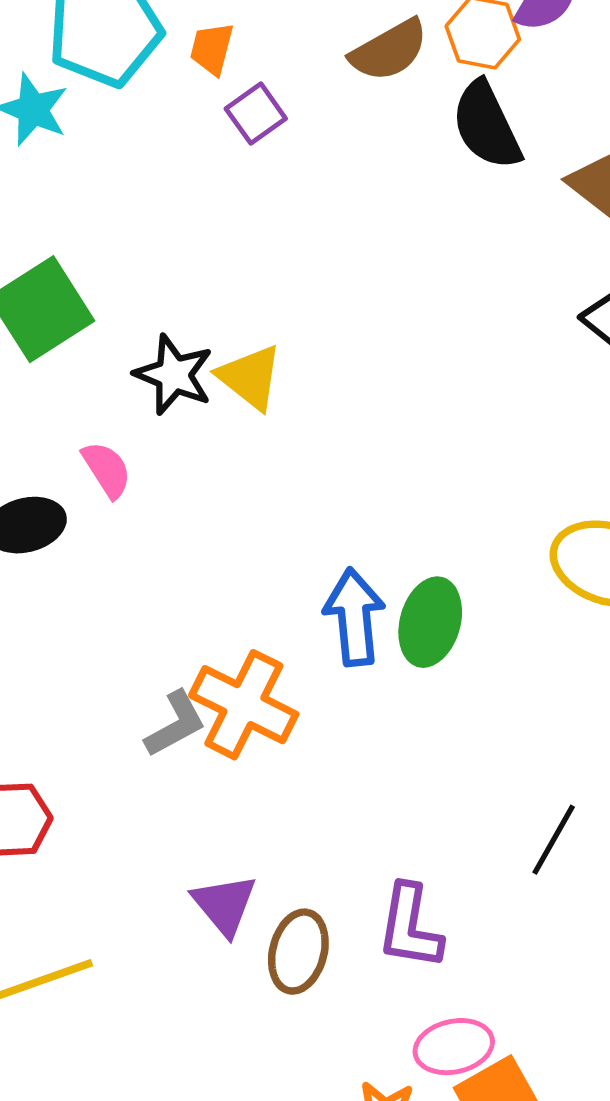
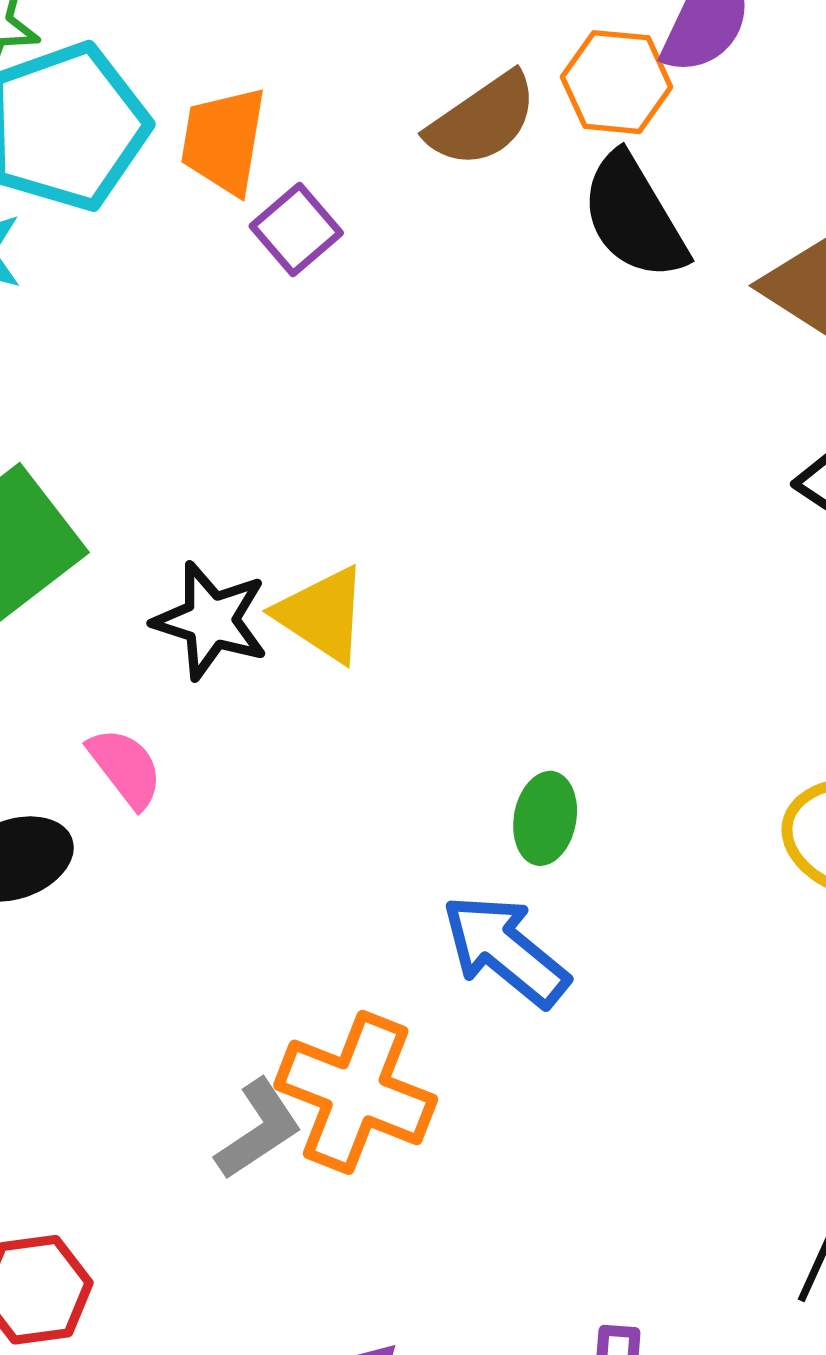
orange trapezoid: (212, 49) -> (224, 141), size x1.4
blue arrow: (354, 617) -> (505, 950), turned -40
green ellipse: (430, 622) -> (545, 818), moved, size x0.7

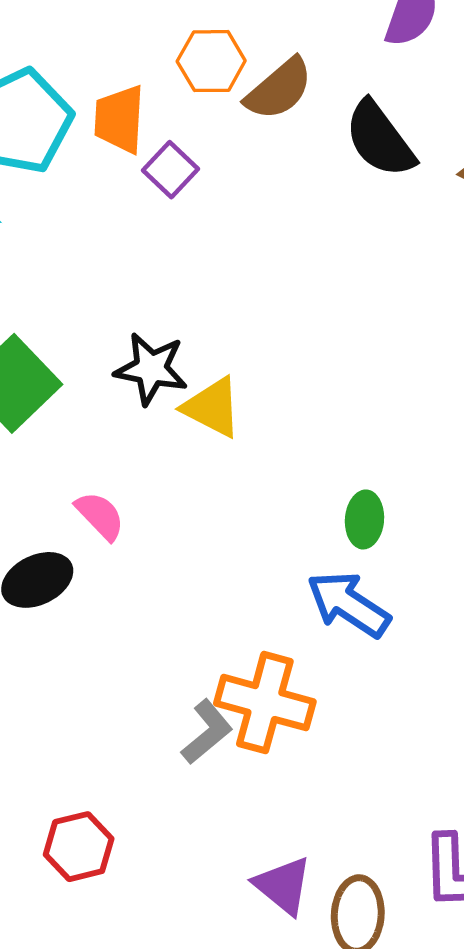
orange hexagon: (617, 82) -> (211, 61), moved
black star: (211, 621) -> (151, 369), moved

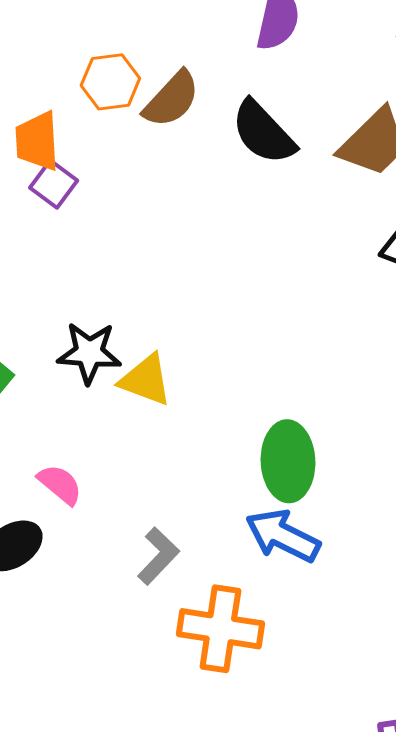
purple square: (171, 170) -> (54, 184), moved
green ellipse: (364, 519) -> (288, 461), size x1.6
gray L-shape: (207, 732) -> (158, 556), moved

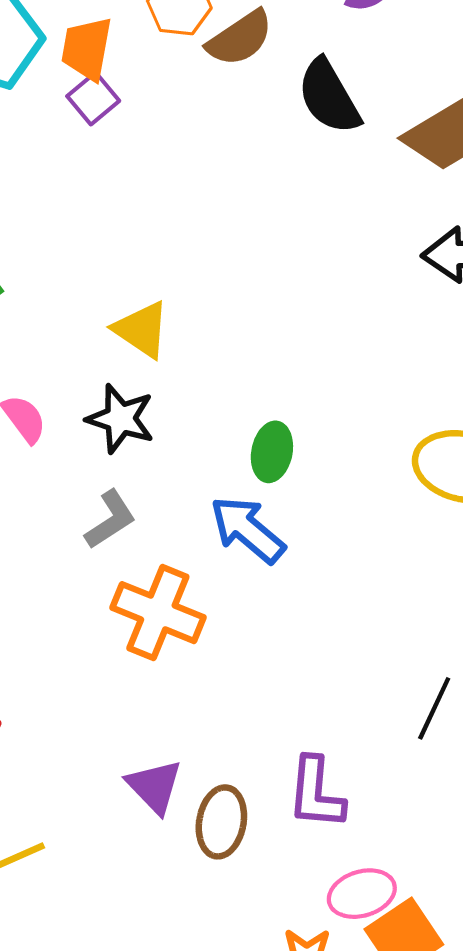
black star: (89, 353) -> (120, 419), moved
green ellipse: (288, 461) -> (272, 452), size x0.7

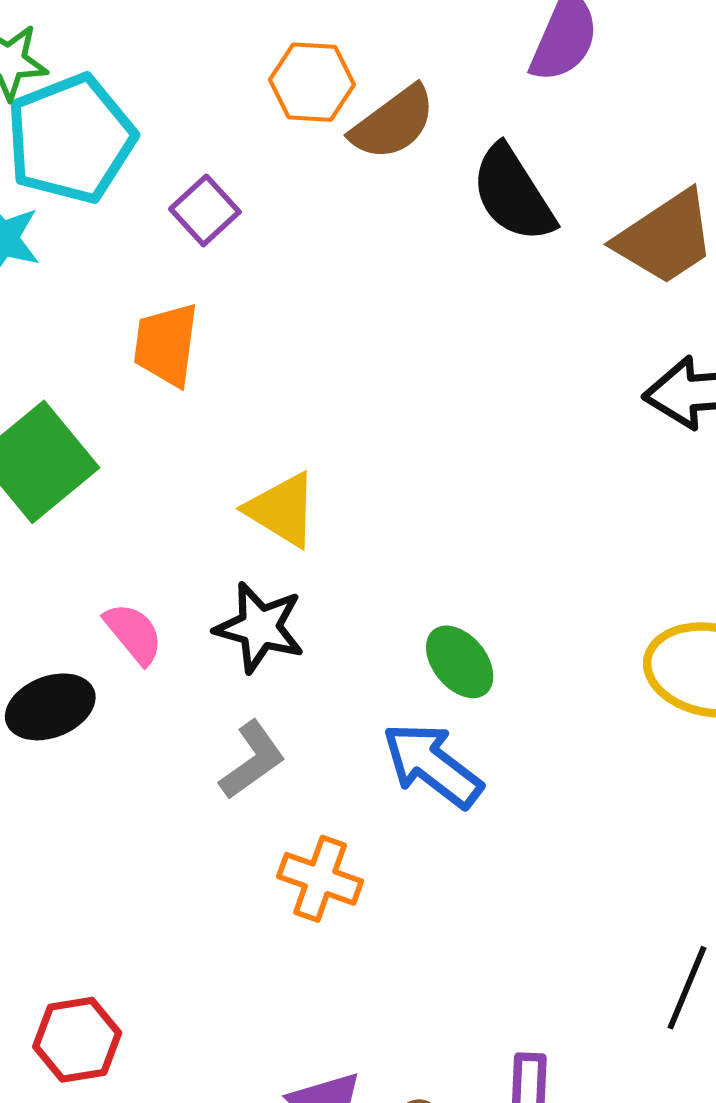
orange trapezoid: (87, 49) -> (166, 345), moved
green ellipse: (272, 452) -> (460, 662), turned -48
orange cross: (158, 613) -> (320, 879), size x0.7

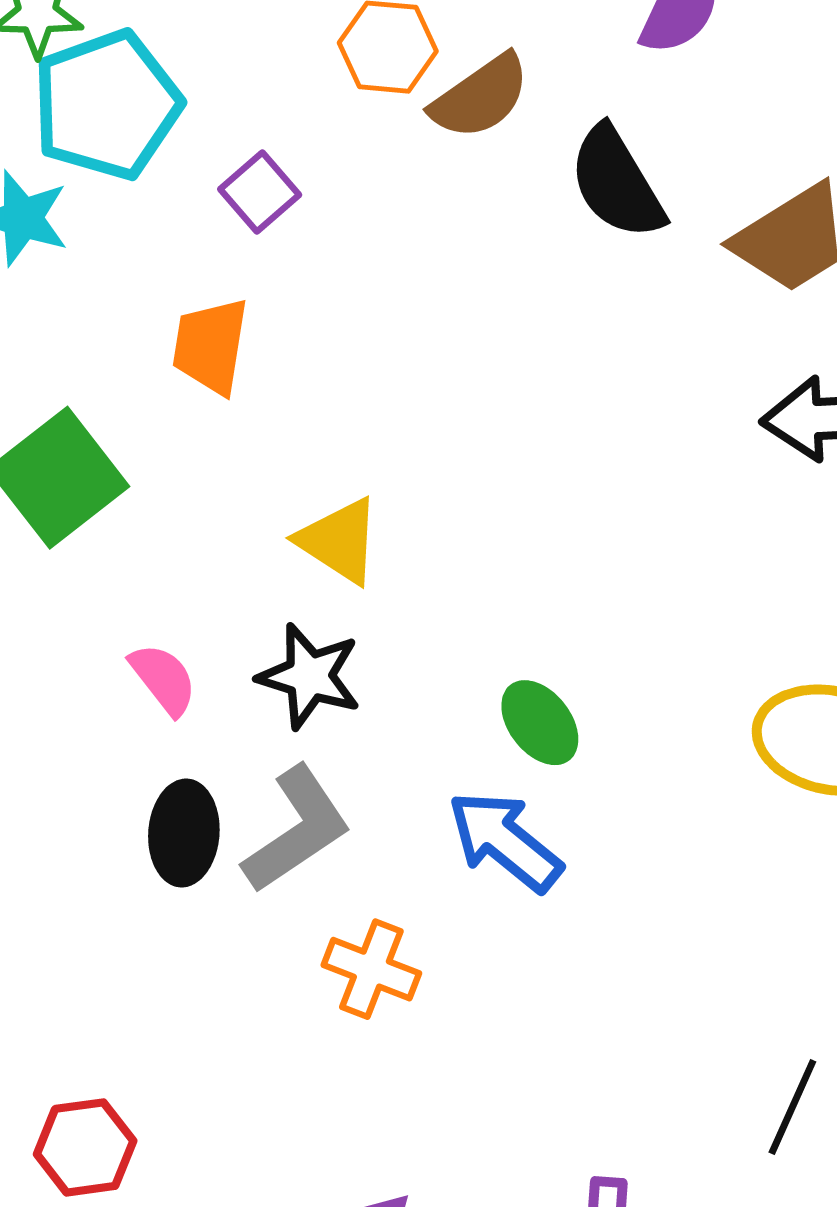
black ellipse: (50, 707) -> (184, 833), moved, turned -66
gray L-shape: (252, 760) -> (297, 830), size x1.4

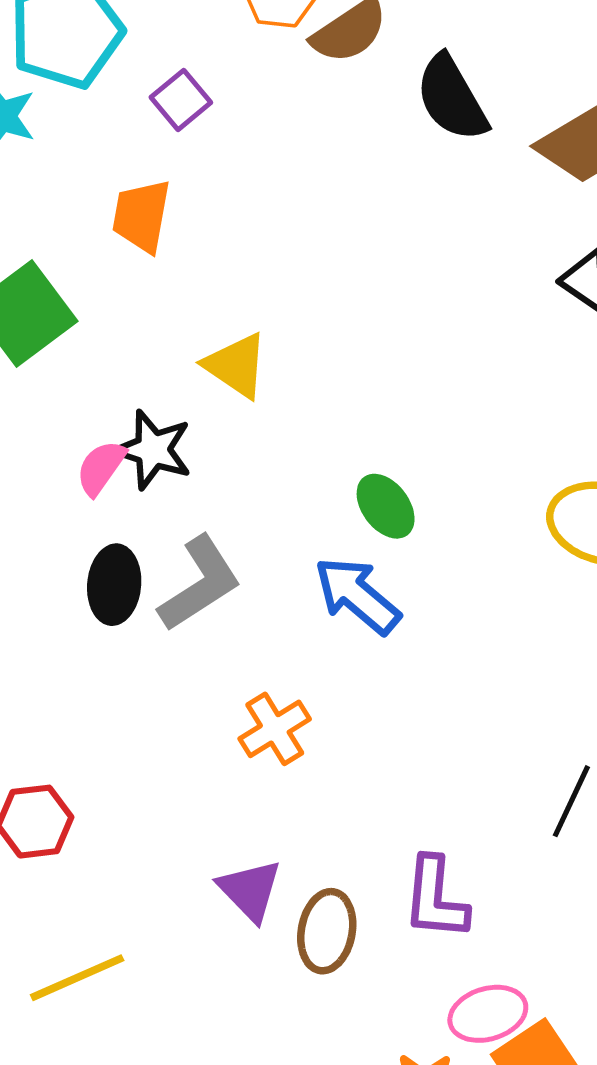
black star: (309, 676) -> (153, 450), moved
pink semicircle: (163, 679) -> (101, 468), turned -108
orange cross: (371, 969) -> (275, 729), moved, turned 36

